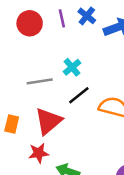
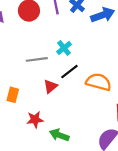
red triangle: (48, 121) -> (50, 86), moved, size x0.6

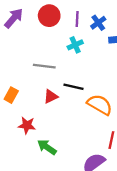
cyan cross: (64, 48) -> (75, 45), moved
black line: (69, 72) -> (74, 87), turned 36

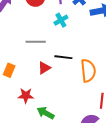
orange semicircle: (100, 105) -> (88, 71), turned 60

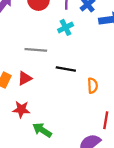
red triangle: (44, 68) -> (25, 78), moved
orange semicircle: (88, 71) -> (93, 86), size x0.6

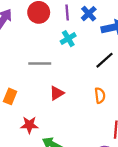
black line: (66, 69) -> (105, 60), moved, turned -48
red triangle: (25, 78) -> (57, 93), moved

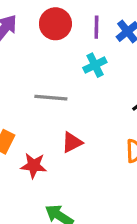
red star: (29, 125) -> (34, 166), moved

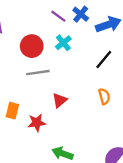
red circle: (55, 24) -> (32, 46), moved
purple line: (96, 27) -> (58, 16), turned -42

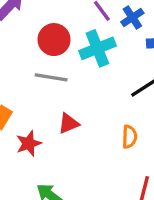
cyan cross: (63, 43) -> (97, 48), size x1.5
red star: (37, 123) -> (29, 143), turned -30

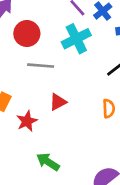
red circle: (54, 40) -> (27, 34), moved

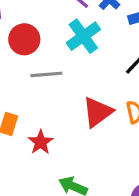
red triangle: (58, 102) -> (97, 112), moved, size x1.5

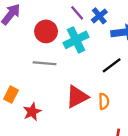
red circle: (24, 39) -> (46, 31), moved

